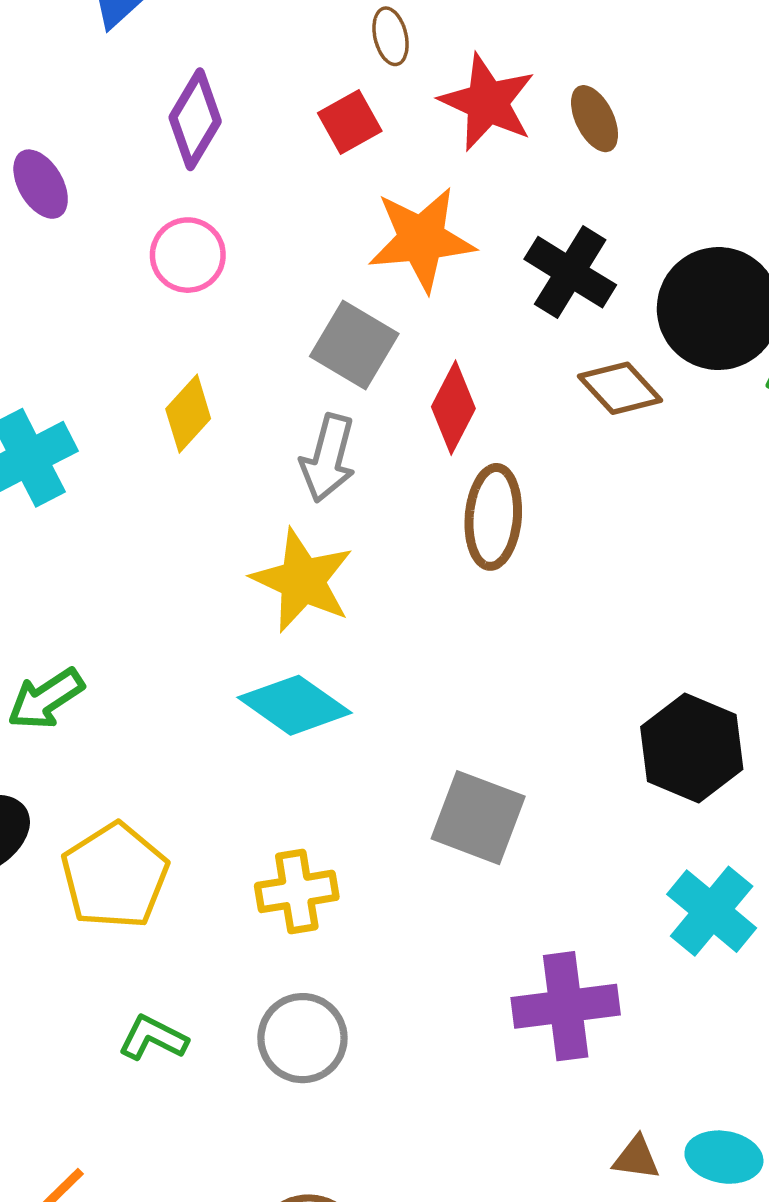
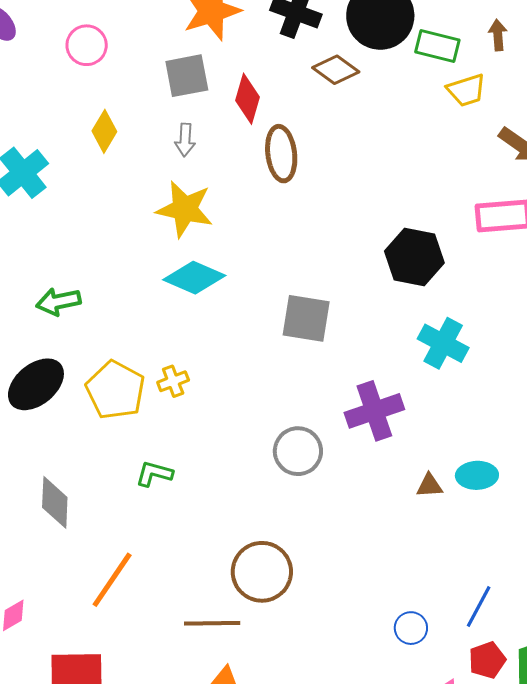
gray square: (354, 345) -> (187, 76), turned -30
gray arrow: (328, 458) -> (185, 140), size x0.7
green arrow: (46, 699) -> (59, 302), turned 33
yellow cross: (297, 891) -> (173, 381), moved, size x0.7
gray circle: (302, 1038) -> (298, 451), moved

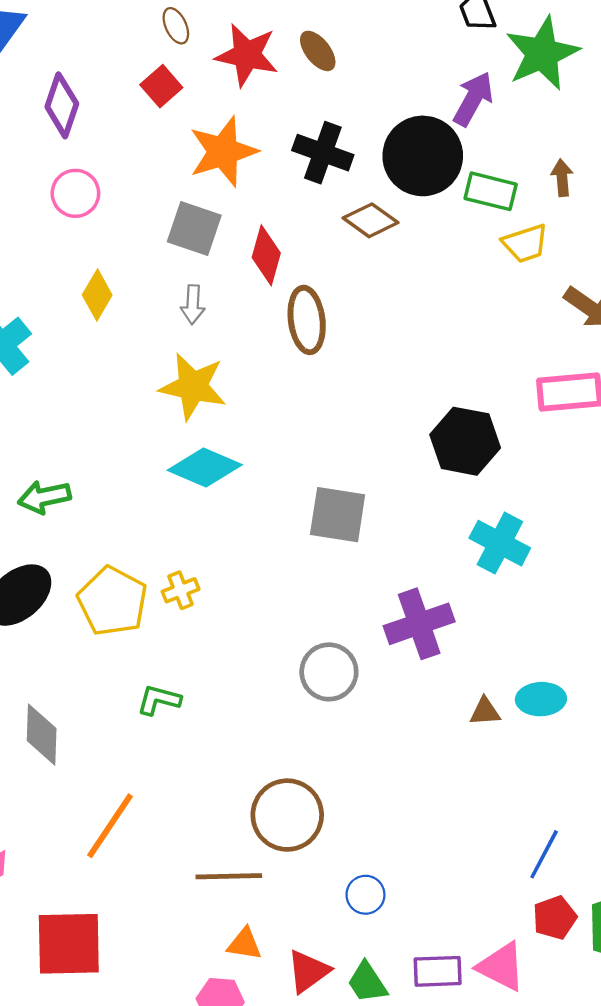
gray square: (187, 76) -> (194, 229), turned 30
blue circle: (411, 628) -> (365, 895), moved

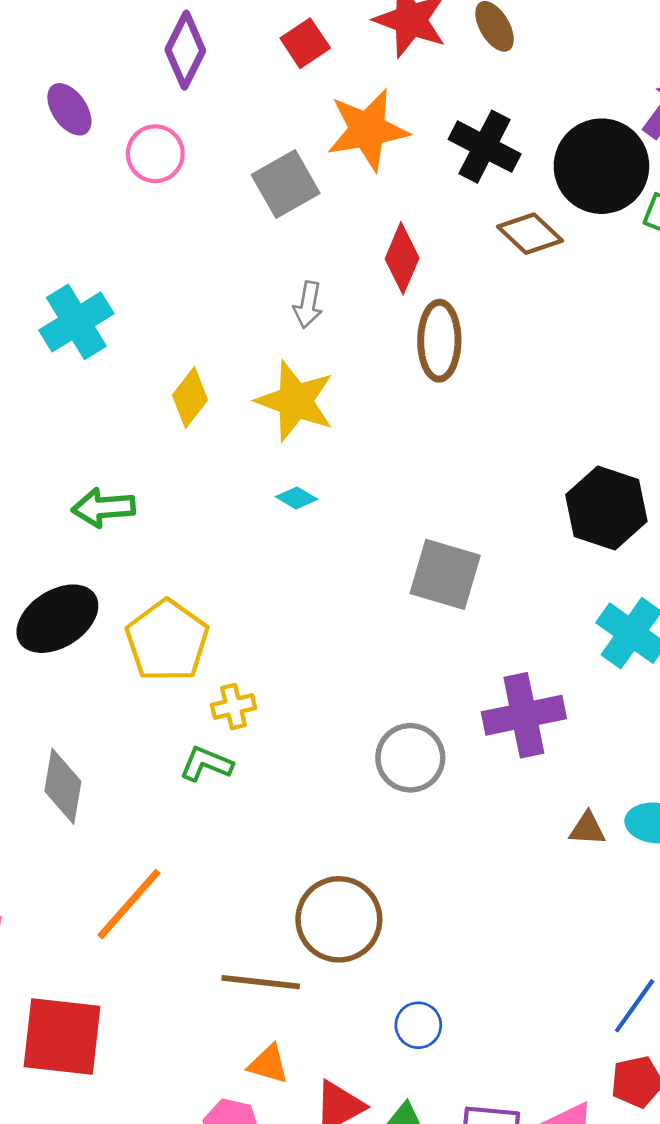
pink circle: (75, 193) -> (155, 154), moved
gray square: (194, 229) -> (286, 184), moved, turned 34
yellow diamond: (97, 295) -> (190, 398), moved
cyan diamond: (205, 467) -> (296, 498), size x0.5
yellow cross: (181, 590) -> (233, 706), moved

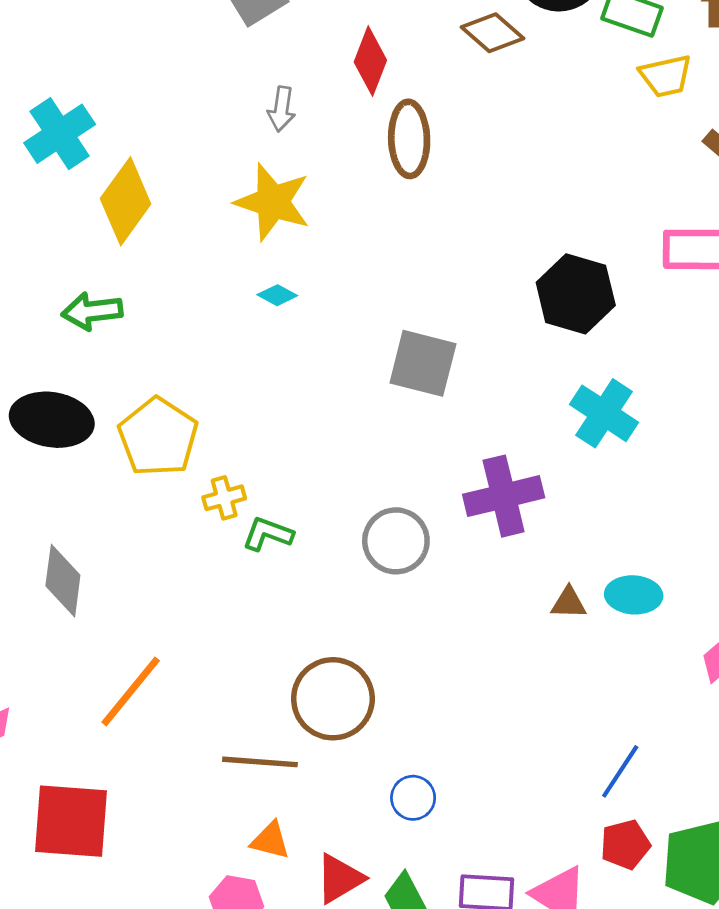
yellow diamond: (190, 398) -> (126, 201), moved, size x1.5
black ellipse: (57, 619) -> (52, 420), turned 44
green L-shape: (206, 764) -> (268, 534), moved

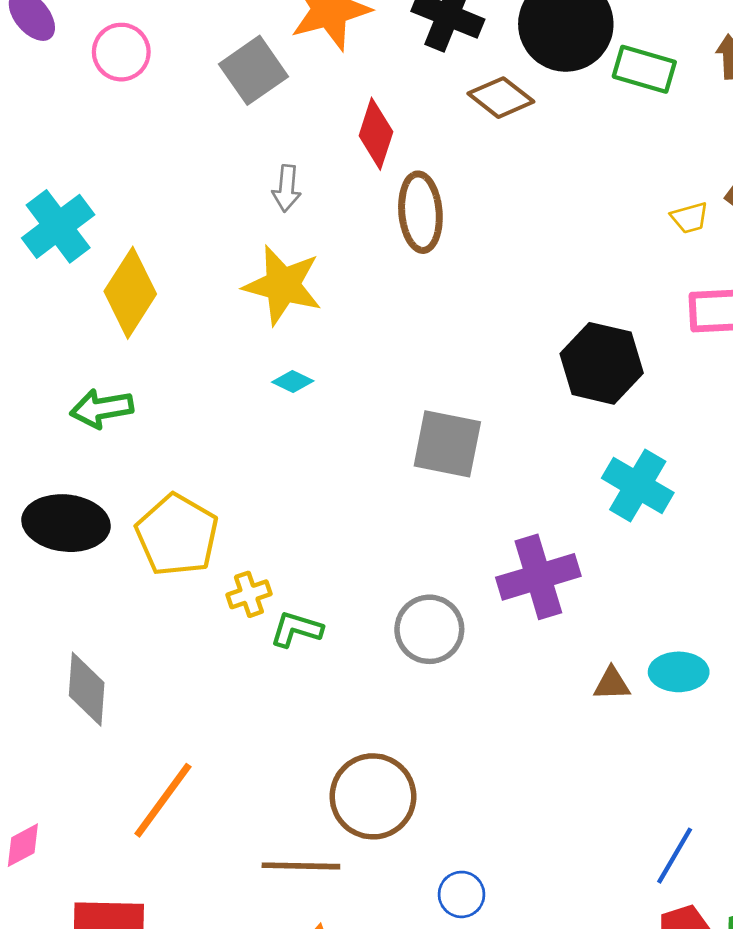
yellow trapezoid: (666, 76) -> (690, 218), moved, size x0.7

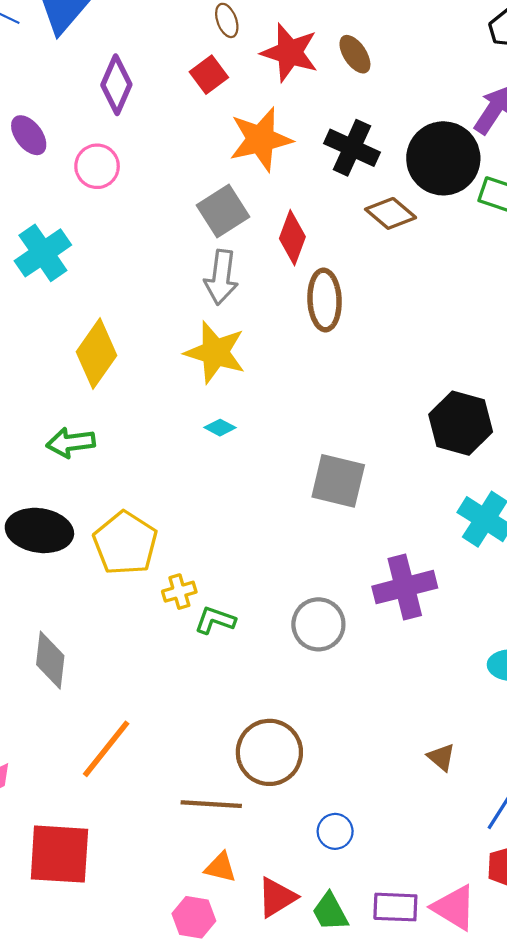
gray square: (253, 70) -> (223, 211), moved
gray arrow: (287, 188) -> (221, 277), size x1.5
cyan cross: (58, 226) -> (43, 253), moved
brown triangle: (612, 684) -> (441, 757), moved, turned 40

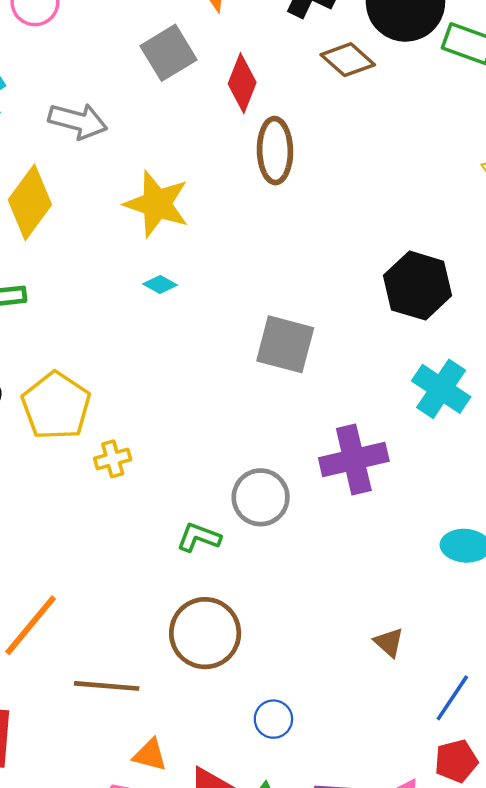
gray arrow: (221, 277) -> (78, 121), moved, turned -84
green L-shape: (215, 620) -> (199, 537), moved
brown line: (211, 804) -> (107, 686), moved

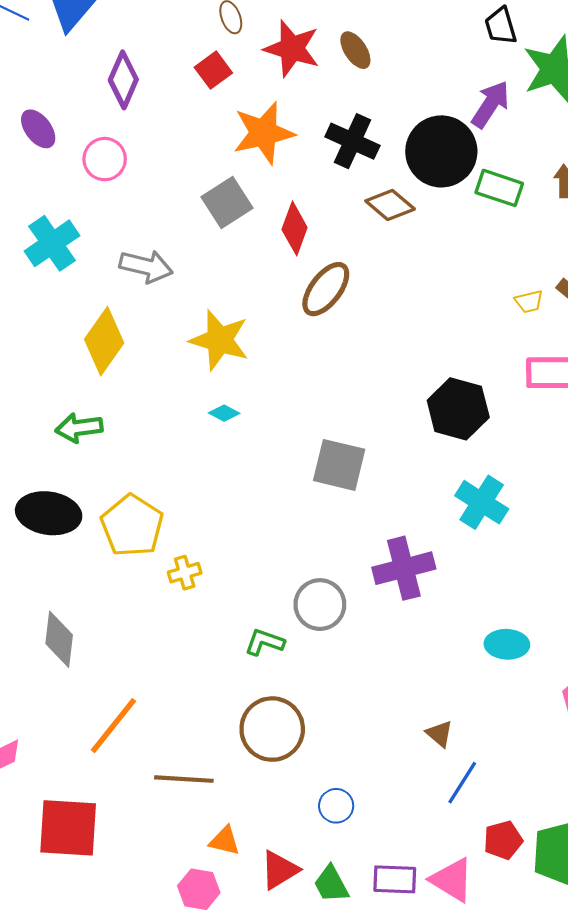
brown ellipse: (275, 151) -> (326, 289), turned 40
blue line: (452, 698) -> (462, 783), moved

